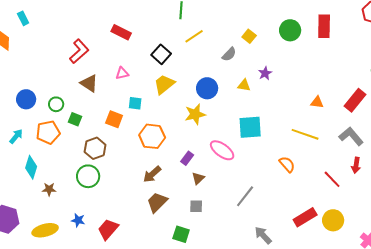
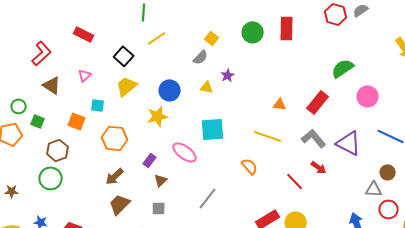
gray semicircle: (229, 54) -> (201, 57), moved
pink triangle: (122, 73) -> (85, 75), turned -32
red arrow: (356, 165) -> (319, 167), turned -63

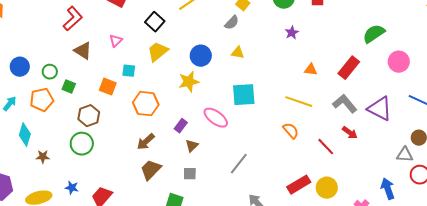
purple star: (228, 75) -> (292, 33), moved
orange semicircle: (250, 166) -> (291, 131), moved

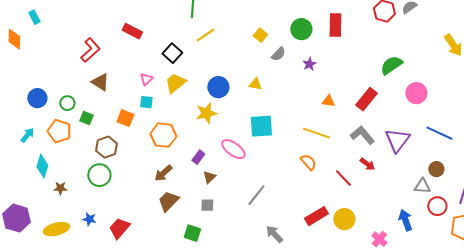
gray semicircle: (232, 23) -> (278, 54), moved
pink triangle: (116, 41) -> (146, 79), moved
orange pentagon: (42, 100) -> (59, 131), turned 30
purple triangle: (380, 109) -> (397, 140), turned 40

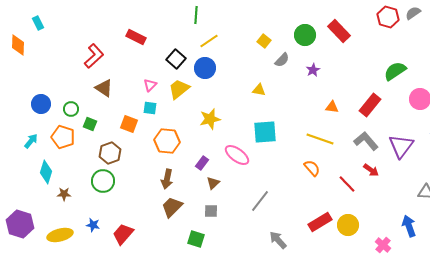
red rectangle: (335, 25) -> (339, 31), turned -45
blue circle: (218, 87) -> (205, 68), moved
brown arrow: (163, 173) -> (167, 179), turned -36

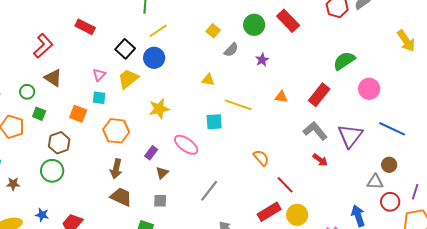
green circle: (71, 109) -> (27, 92), moved
cyan square: (265, 132) -> (214, 122), size x0.7
yellow line: (320, 139) -> (238, 105), moved
red line: (347, 184) -> (285, 185), moved
brown trapezoid: (172, 207) -> (121, 197), turned 70

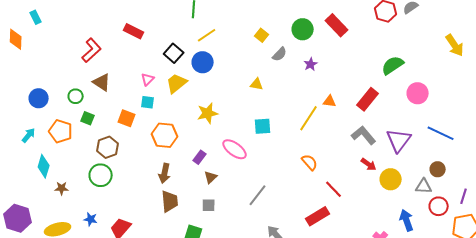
yellow line: (238, 105) -> (309, 118), moved, turned -76
brown trapezoid: (121, 197) -> (170, 201), turned 60
yellow circle: (297, 215) -> (391, 179), moved

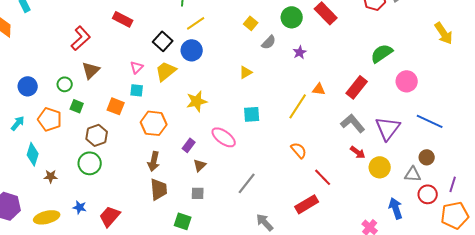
brown triangle: (102, 82) -> (91, 70), turned 42
yellow triangle: (257, 84) -> (246, 72), turned -40

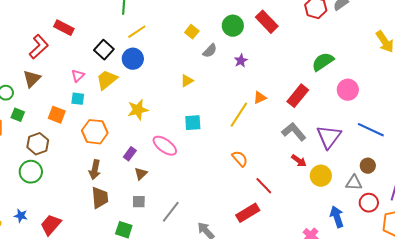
red L-shape: (81, 38) -> (39, 47), moved
orange triangle: (319, 89) -> (260, 98), turned -32
gray line: (247, 183) -> (171, 212), moved

